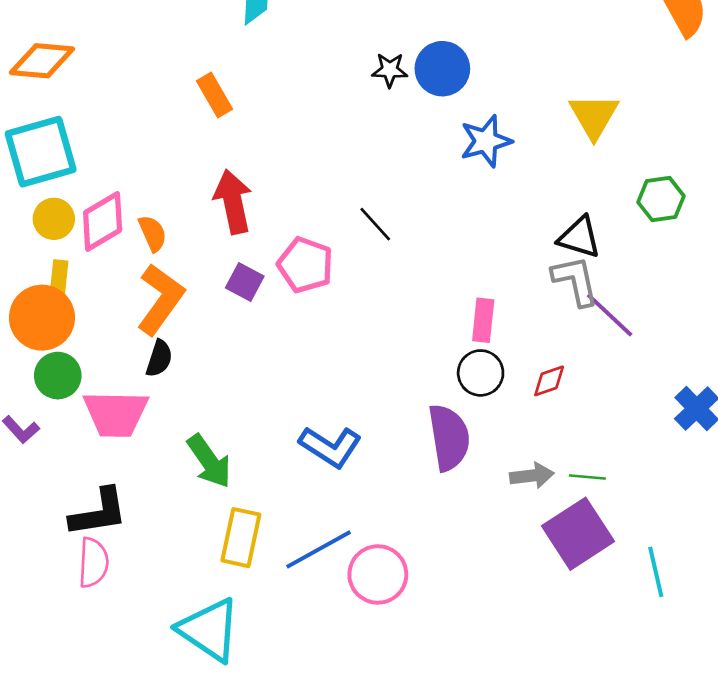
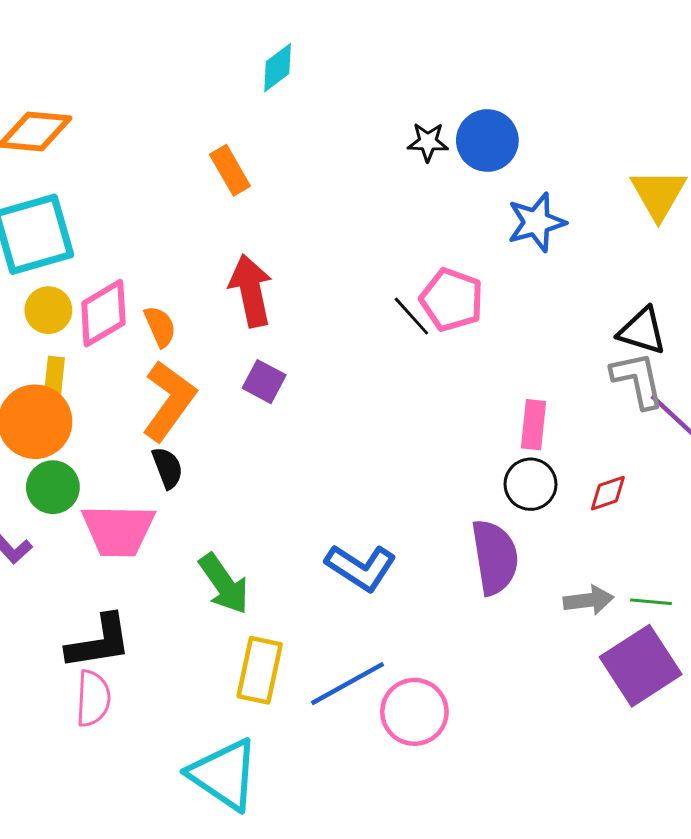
pink pentagon: (305, 265) -> (452, 300), moved
black semicircle: (159, 358) -> (167, 468), turned -39

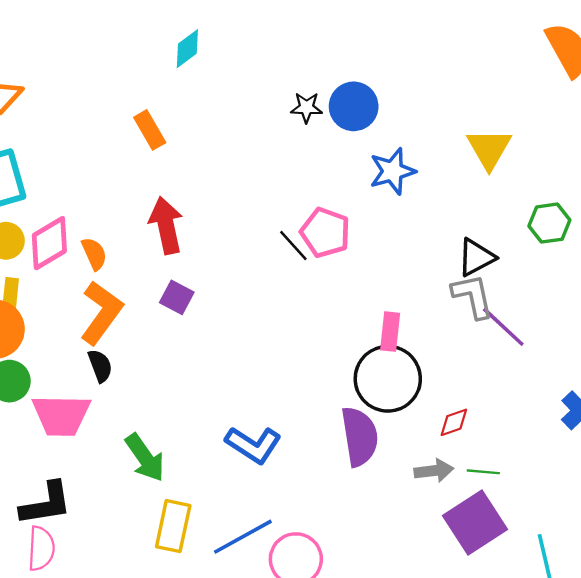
black triangle: (642, 331) -> (476, 257), turned -45
black circle: (530, 484) -> (388, 379), size x1.6
red diamond: (608, 493) -> (454, 422), moved

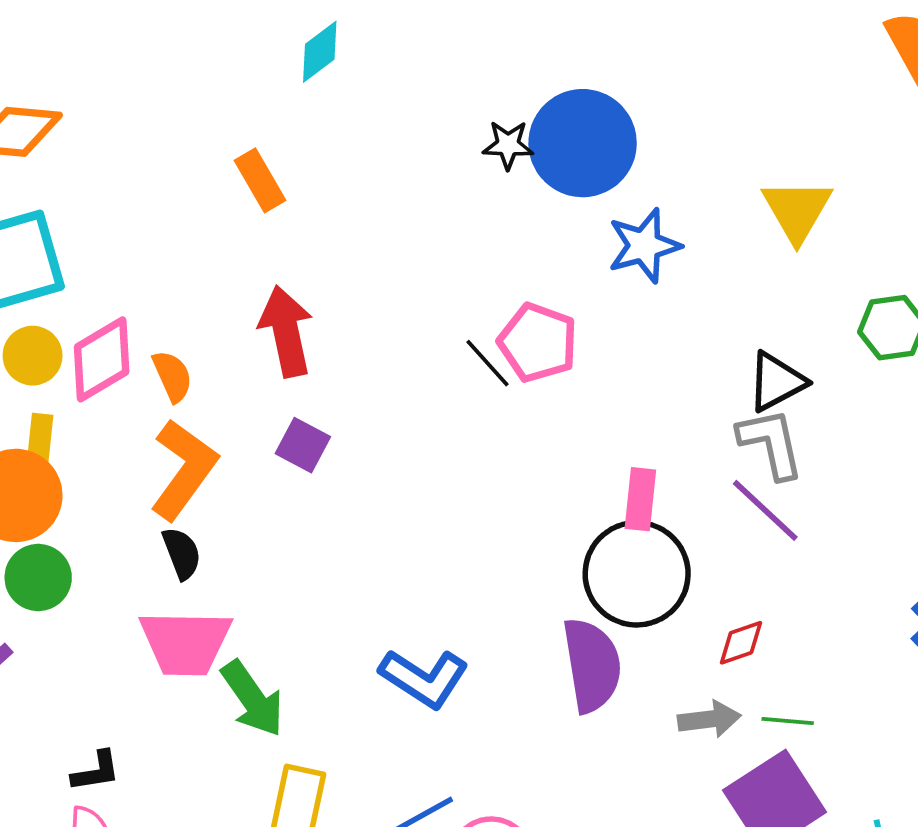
blue circle: (354, 106) -> (583, 143), size x1.4
purple line: (503, 327) -> (765, 510), moved
pink trapezoid: (61, 415) -> (185, 643), moved
black L-shape: (46, 504) -> (96, 771), size x0.6

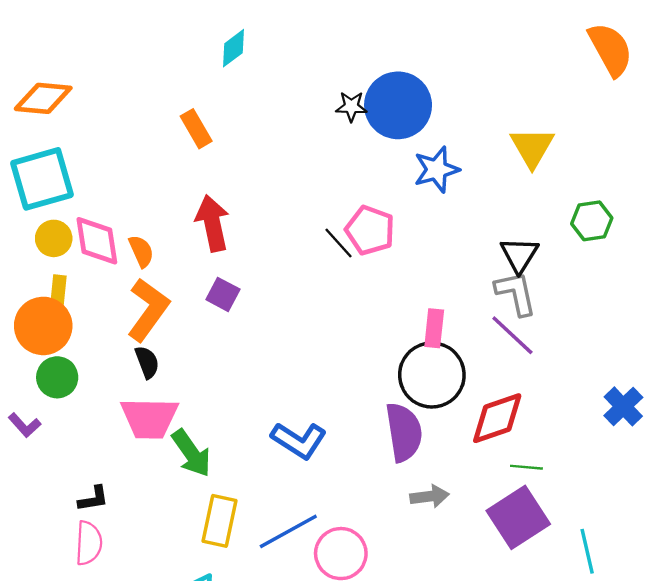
pink diamond: (102, 359) -> (97, 241), turned -68
black triangle: (776, 382) -> (519, 255), turned -30
red diamond: (741, 643) -> (497, 418), size x1.8
gray arrow: (709, 719) -> (430, 496), moved

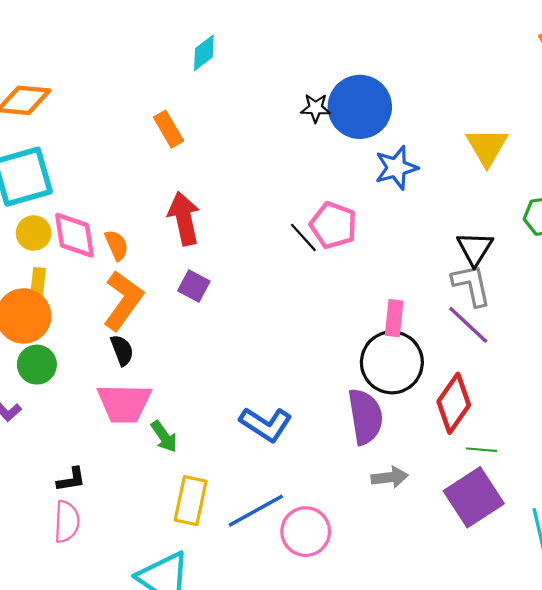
red diamond: (497, 418) -> (454, 403), turned -36
green arrow: (191, 453) -> (164, 436), size x0.7

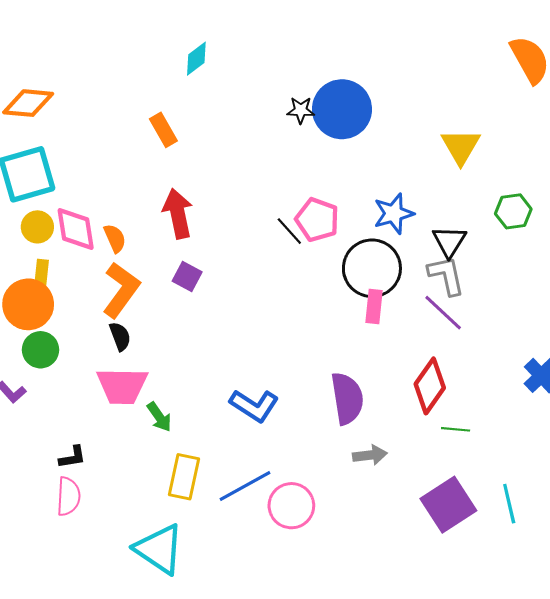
blue star: (396, 168) -> (394, 214), moved
black circle: (392, 362) -> (372, 268), moved
purple square: (474, 497) -> (448, 505), moved

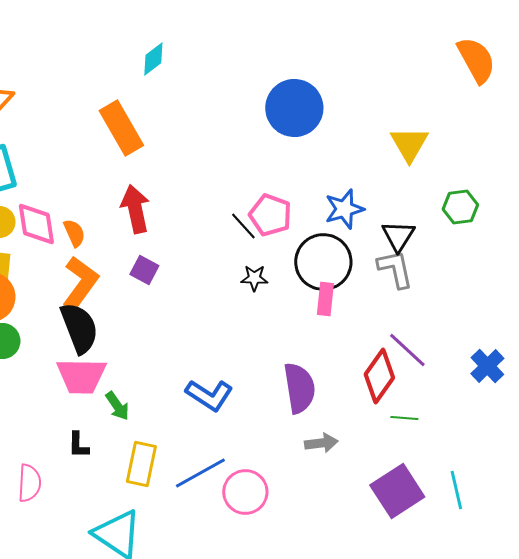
black star: (301, 110) -> (254, 278), moved
orange rectangle: (163, 130) -> (121, 128), size x1.6
purple line: (443, 313) -> (407, 350), moved
black semicircle: (120, 336) -> (79, 328), size x1.8
black L-shape: (73, 457) -> (78, 445), moved, turned 100

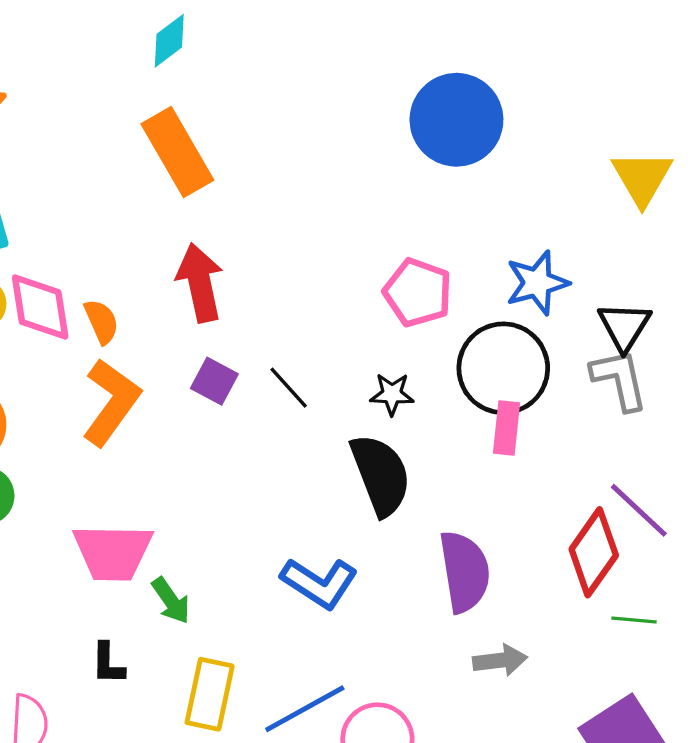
cyan diamond: (153, 59) -> (169, 41), moved
black line: (243, 226) -> (289, 388), moved
black semicircle: (79, 328) -> (381, 475), moved

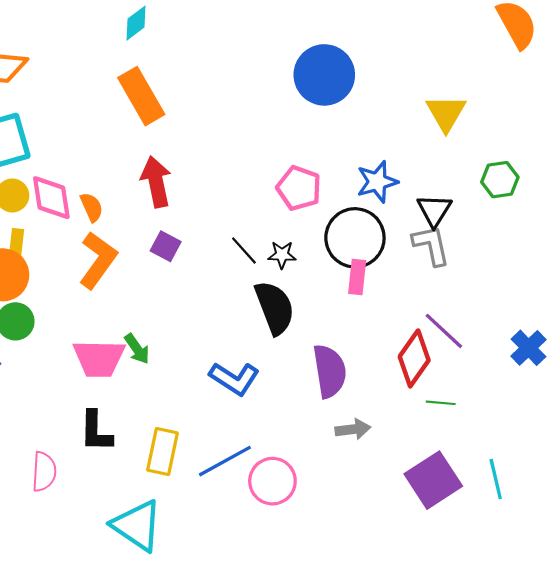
black line: (289, 388) -> (244, 251), moved
green arrow: (171, 601) -> (137, 349), moved
black L-shape: (108, 664) -> (96, 431), size x1.5

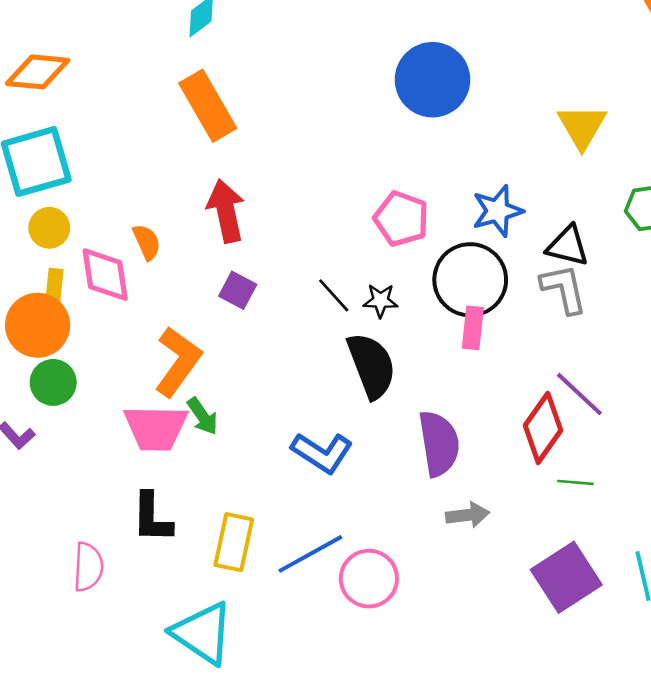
pink diamond: (51, 198) -> (105, 275), moved
black triangle: (434, 210) -> (568, 246), turned -48
orange L-shape: (98, 260) -> (178, 362), moved

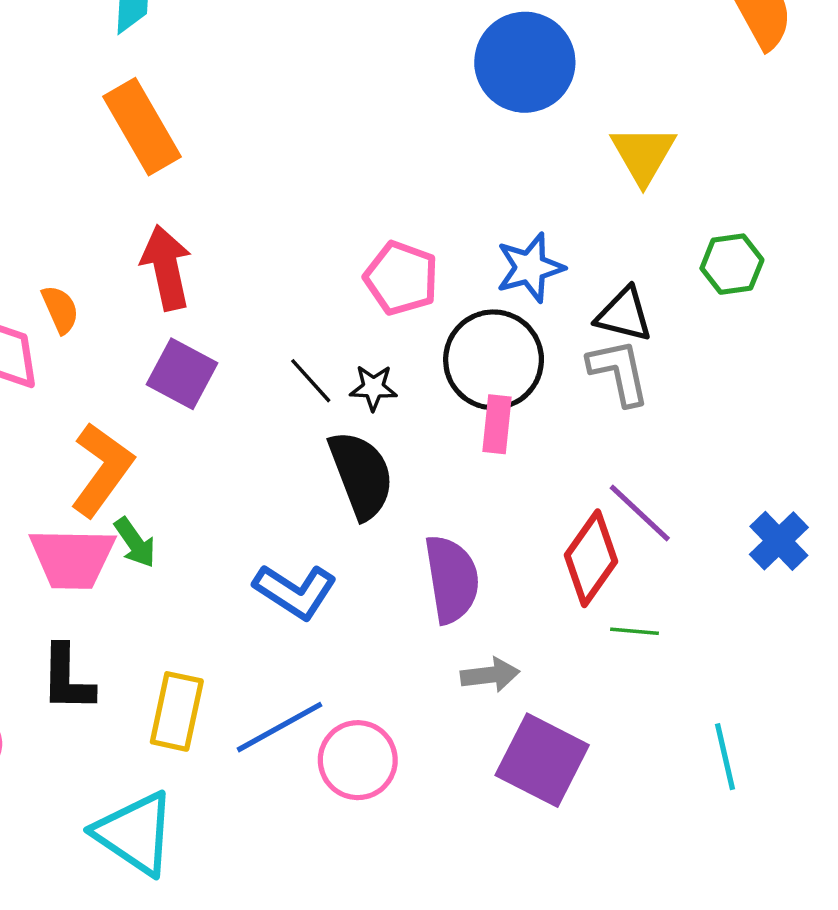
blue circle: (433, 80) -> (525, 62), moved
purple square: (238, 290) -> (182, 374), size x1.4
purple square: (566, 577) -> (542, 760), moved, turned -30

